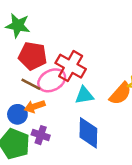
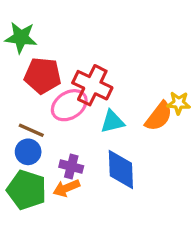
brown line: (31, 84) -> (31, 130), moved
orange arrow: (35, 106) -> (66, 188), moved
purple cross: (41, 135) -> (71, 166), moved

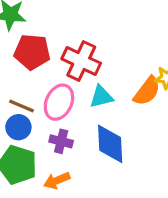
pink ellipse: (69, 105) -> (59, 102), moved, turned -32
orange arrow: (66, 188) -> (57, 181), moved

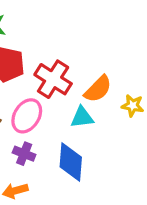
orange semicircle: (147, 91) -> (98, 89), moved
cyan triangle: (101, 97) -> (82, 117), moved

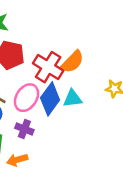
orange semicircle: (98, 89) -> (72, 62), moved
blue diamond: (71, 162) -> (50, 99), moved, turned 32

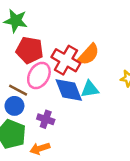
pink ellipse: (26, 98) -> (39, 76), moved
blue diamond: (50, 99) -> (69, 90), turned -56

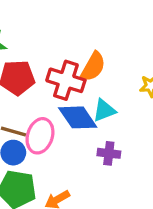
pink ellipse: (39, 76) -> (40, 136), moved
purple cross: (46, 119) -> (109, 153), moved

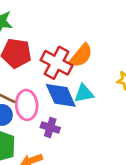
pink ellipse: (40, 136) -> (27, 105), turned -32
purple cross: (109, 153) -> (50, 127), moved

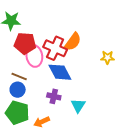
cyan triangle: (84, 93) -> (78, 106), moved, turned -42
pink ellipse: (27, 105) -> (34, 56), moved

